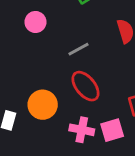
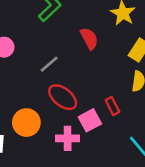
pink square: (112, 130) -> (90, 120), moved

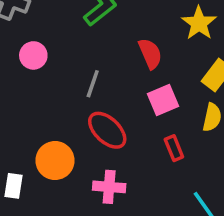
gray line: (49, 64) -> (93, 84), turned -36
pink square: (90, 120) -> (163, 100), moved

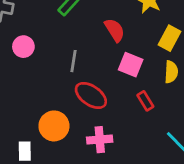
pink square: (163, 100) -> (131, 65), turned -35

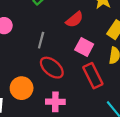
red semicircle: (115, 30) -> (75, 20), turned 78
red rectangle: (145, 101) -> (93, 76), size x1.6

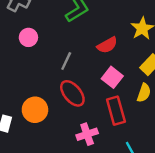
pink cross: (55, 102) -> (87, 134), moved, turned -30

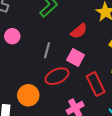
pink square: (112, 77) -> (76, 57), moved
red ellipse: (72, 93) -> (57, 76), turned -65

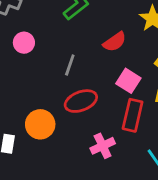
pink square: (76, 57) -> (128, 81), moved
red rectangle: (96, 84) -> (133, 115), turned 35

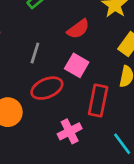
pink square: (128, 81) -> (77, 65), moved

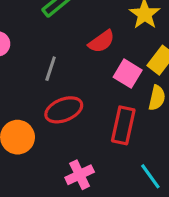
pink square: (77, 65) -> (128, 74), moved
pink cross: (70, 131) -> (80, 175), moved

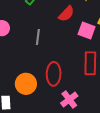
red ellipse: (64, 110) -> (54, 74), moved, turned -55

